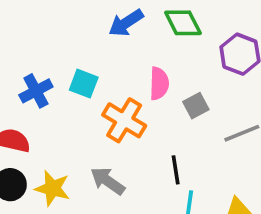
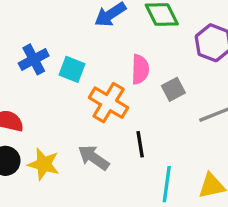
blue cross: (36, 91) -> (34, 59), moved
black line: (176, 170) -> (140, 144), moved

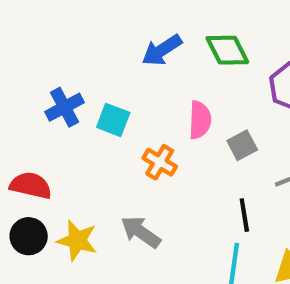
orange cross: (109, 103) -> (160, 162), size x0.7
black line: (140, 144) -> (244, 215), moved

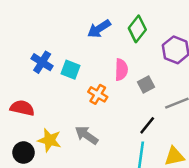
green diamond: (227, 50) -> (137, 29), turned 65
blue cross: (65, 107) -> (42, 62), turned -30
black line: (244, 215) -> (147, 125), turned 48
black circle: (29, 236) -> (24, 153), moved

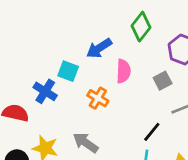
blue arrow: (99, 29) -> (99, 48), moved
blue cross: (42, 62) -> (45, 91), moved
gray square: (146, 84) -> (163, 81), moved

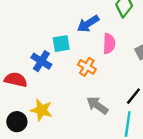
cyan square: (68, 71) -> (61, 44), turned -30
gray arrow: (86, 143) -> (97, 105), moved

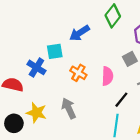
pink semicircle: (109, 44) -> (107, 76), moved
gray arrow: (97, 105) -> (69, 108), moved, turned 30

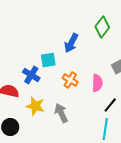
blue arrow: (79, 33) -> (71, 43), turned -30
yellow star: (36, 113) -> (35, 106), moved

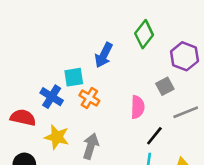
orange cross: (70, 80) -> (89, 98), moved
gray arrow: (61, 113) -> (91, 146), turned 42

